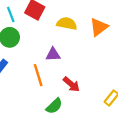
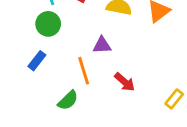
green semicircle: (54, 106) -> (68, 100), moved

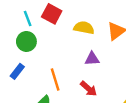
purple triangle: (102, 45) -> (92, 59), moved

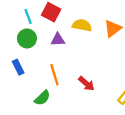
purple triangle: (92, 59) -> (58, 40), moved
blue rectangle: (17, 71) -> (18, 67), turned -64

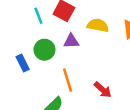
green circle: (27, 38) -> (44, 50), moved
blue rectangle: (18, 67) -> (23, 63), moved

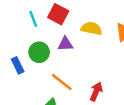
orange line: (68, 80) -> (62, 82), turned -35
red arrow: (103, 90) -> (96, 92), turned -108

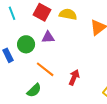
cyan line: (33, 19) -> (12, 13), moved
yellow semicircle: (91, 28) -> (68, 14), moved

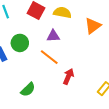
purple triangle: (48, 37) -> (53, 36), moved
orange line: (45, 69) -> (49, 57), moved

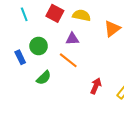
red arrow: (68, 76) -> (96, 86), moved
green semicircle: (28, 90) -> (44, 78), moved

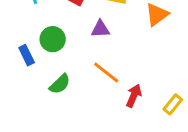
orange line: (68, 60) -> (106, 72), moved

